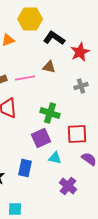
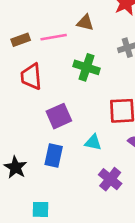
green cross: (50, 113) -> (86, 67), moved
purple square: (41, 138) -> (59, 116), moved

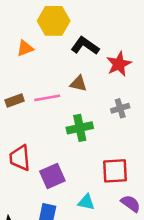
green cross: (86, 67) -> (80, 128), turned -30
red trapezoid: (31, 77) -> (20, 158), moved

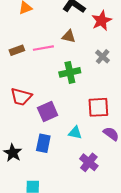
gray cross: (120, 108) -> (103, 57), turned -32
red trapezoid: (20, 158) -> (21, 97), turned -70

